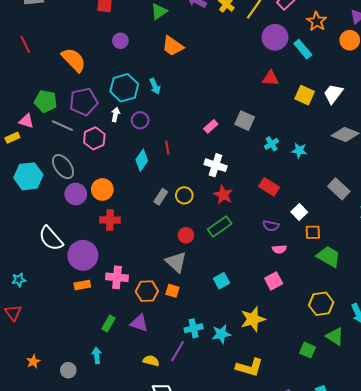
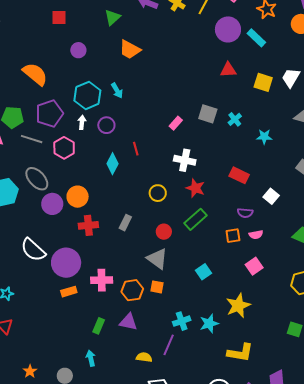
cyan cross: (272, 144) -> (235, 119), moved
gray rectangle: (161, 197) -> (125, 223), moved
orange square: (313, 232) -> (233, 236), moved

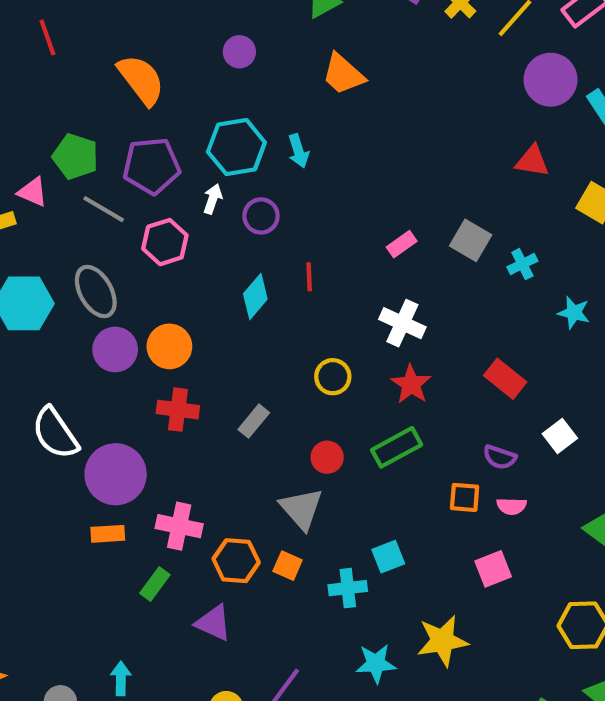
cyan cross: (182, 321) -> (348, 588), moved
green rectangle: (99, 326) -> (155, 584), moved

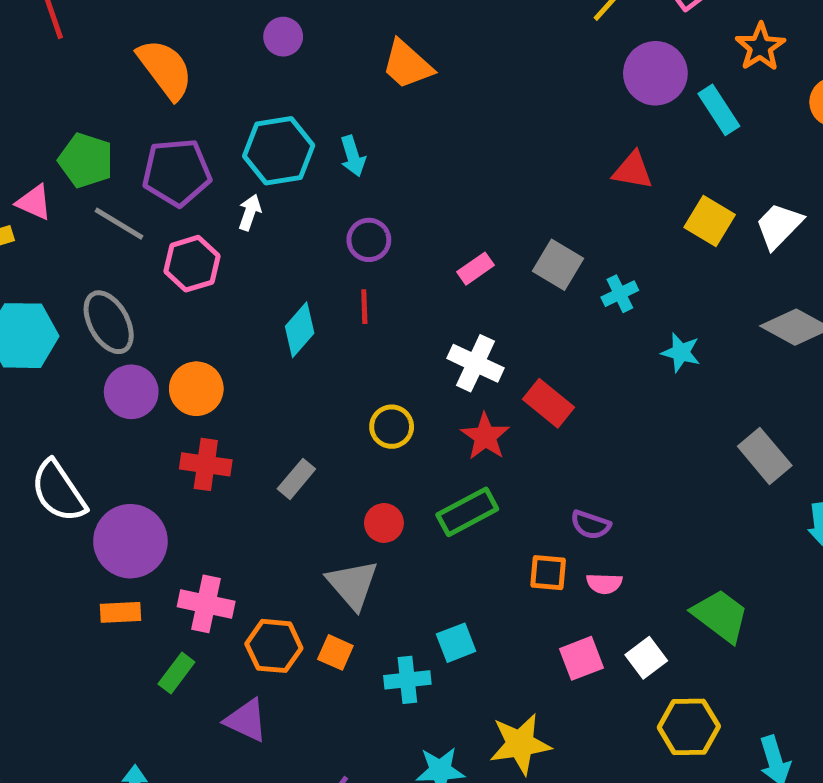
purple circle: (261, 216) -> (369, 240), moved
red rectangle: (505, 379) -> (548, 403), moved
white square: (560, 436) -> (646, 658), moved

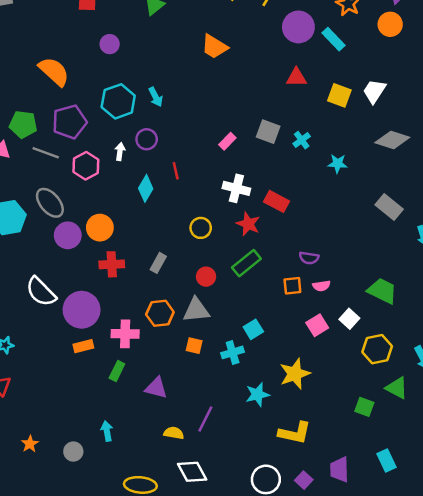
orange trapezoid: (407, 65) -> (214, 47), moved
white arrow: (250, 212) -> (120, 152), moved
purple circle: (369, 240) -> (147, 139), moved
gray triangle: (353, 584) -> (196, 310), turned -44
orange hexagon: (274, 646) -> (160, 313), moved

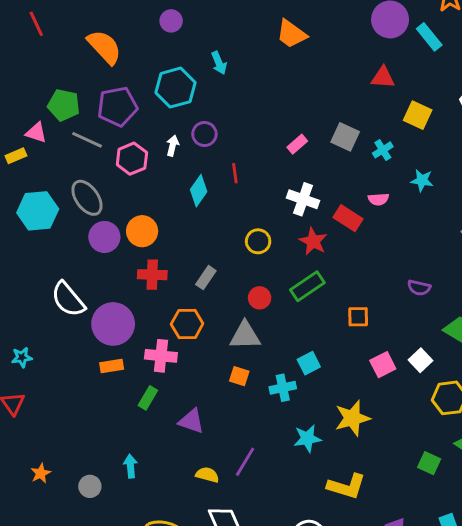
yellow square: (339, 95) -> (418, 115), moved
cyan arrow: (156, 97) -> (219, 63), moved
purple semicircle: (309, 258) -> (419, 288), moved
pink semicircle: (321, 286) -> (378, 199), moved
orange hexagon: (160, 313) -> (187, 324), moved

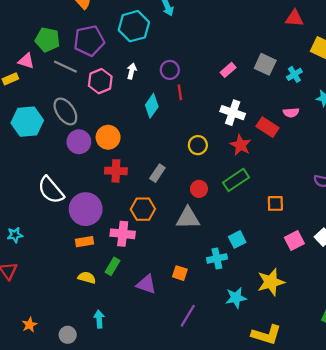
purple circle: (204, 134) -> (170, 70), moved
orange square: (239, 376) -> (180, 273), moved
yellow semicircle: (207, 475) -> (87, 278), moved

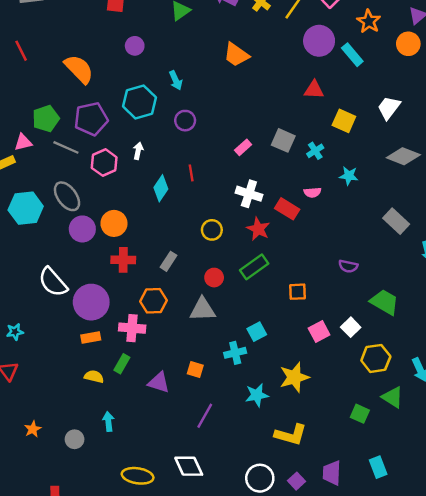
green pentagon: (47, 40) -> (46, 119), turned -30
pink triangle: (26, 61) -> (23, 142), turned -30
purple circle: (170, 70) -> (185, 121), moved

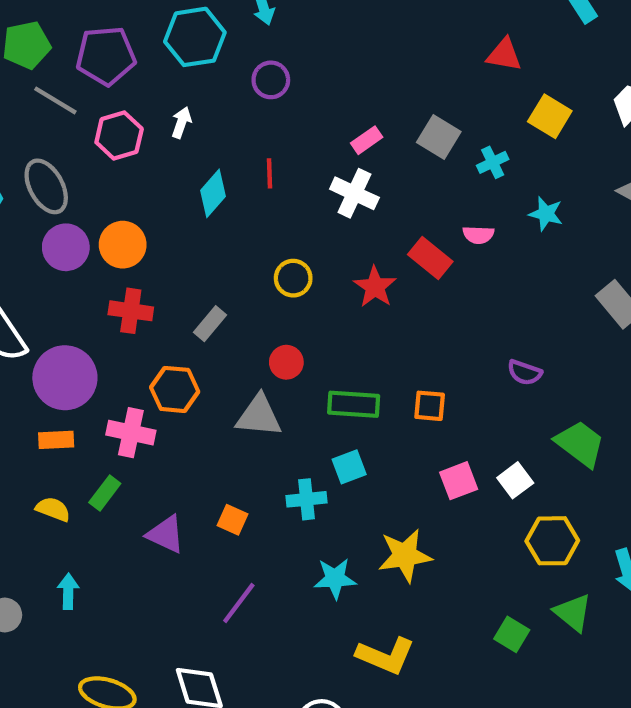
white cross: (249, 194) -> (354, 193), moved
green rectangle: (254, 267) -> (354, 404), moved, turned 32

